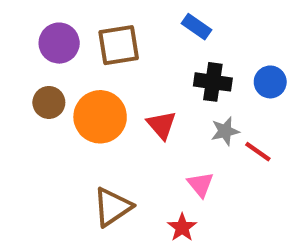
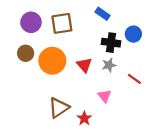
blue circle: (270, 82) -> (133, 34), moved
gray star: (225, 131) -> (109, 65), moved
red star: (182, 227) -> (84, 118), moved

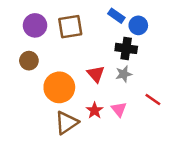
blue circle: (133, 34) -> (138, 25), moved
orange circle: (52, 61) -> (59, 87), moved
red line: (134, 79) -> (153, 100), moved
red star: (84, 118) -> (95, 110), moved

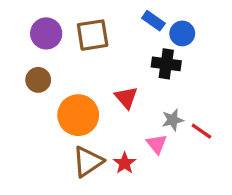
gray star: (124, 74) -> (173, 120), moved
red star: (95, 110) -> (125, 163), moved

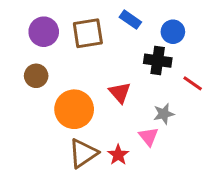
blue rectangle: (153, 21) -> (130, 20), moved
red line: (201, 131) -> (193, 83), moved

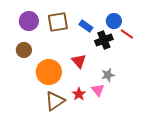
blue rectangle: (130, 20) -> (86, 26), moved
black cross: (158, 61) -> (104, 40), turned -30
red line: (193, 83) -> (127, 34), moved
red star: (118, 155) -> (79, 94), moved

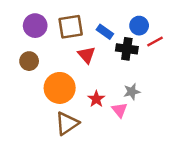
red line: (127, 34) -> (155, 41), turned -64
black cross: (104, 40) -> (127, 49), turned 30
red triangle: (79, 61) -> (87, 55), moved
red star: (79, 94) -> (96, 99), moved

